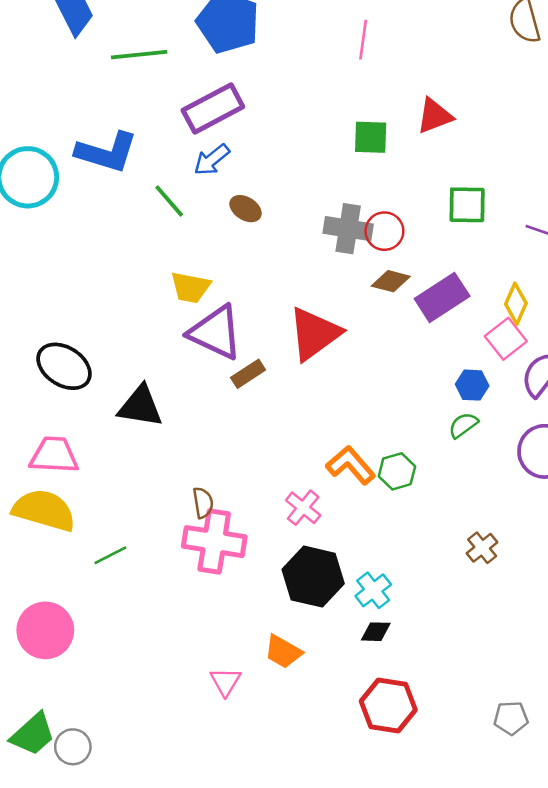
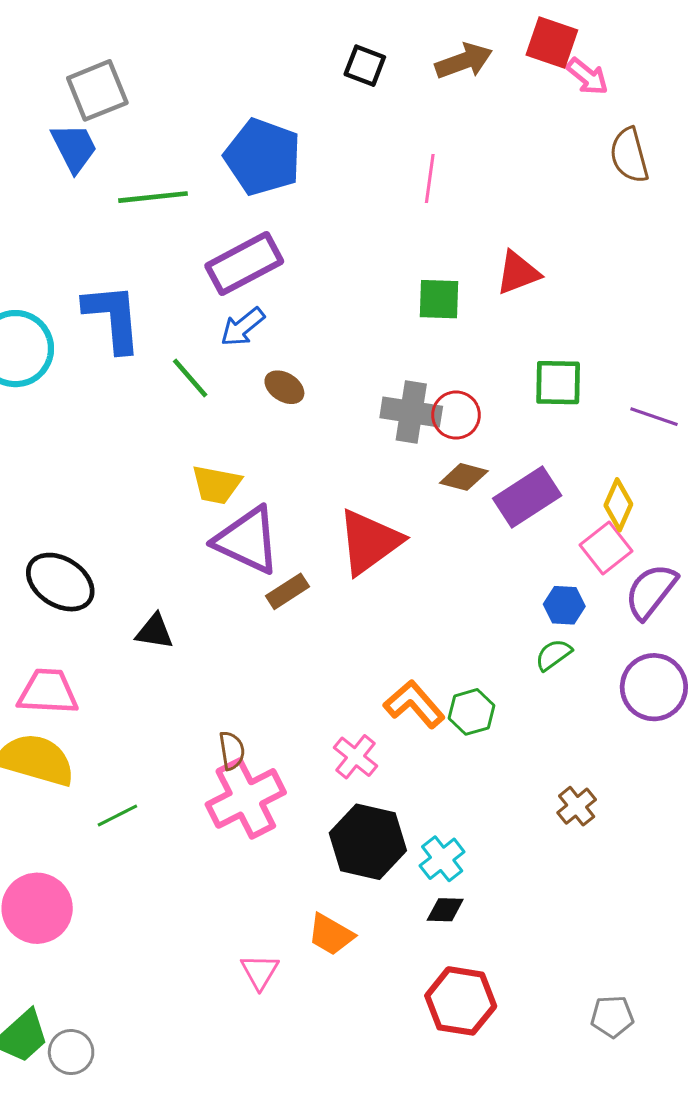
blue L-shape: (107, 152) -> (113, 318), turned -112
black triangle: (140, 406) -> (155, 631), size x0.7
pink cross: (214, 542) -> (246, 798), turned -36

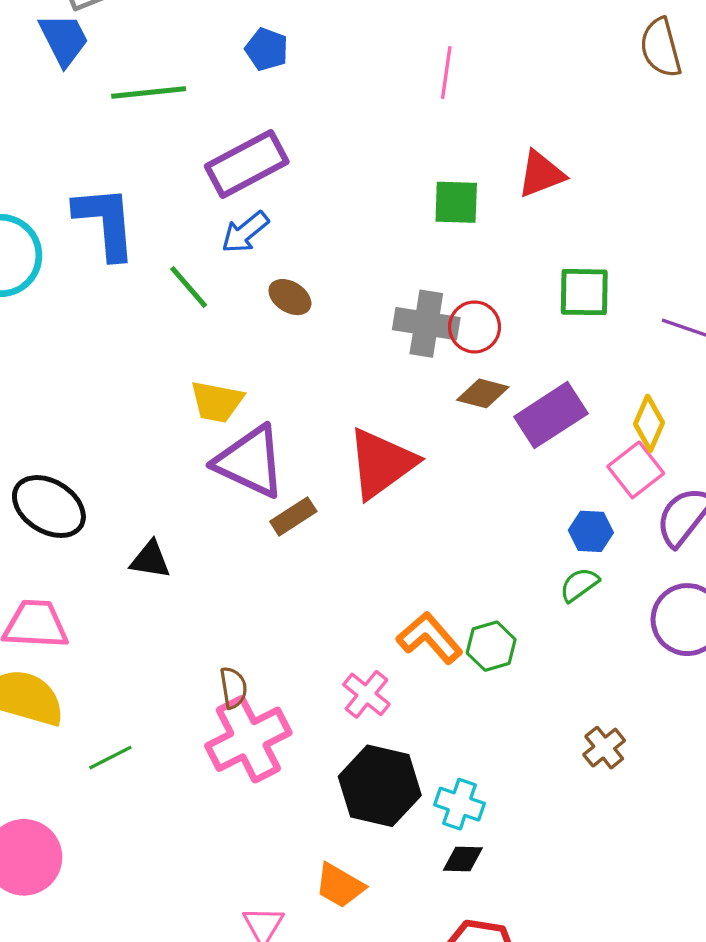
blue pentagon: (263, 157) -> (267, 49), size x0.5
cyan cross: (442, 859) -> (460, 804), turned -33

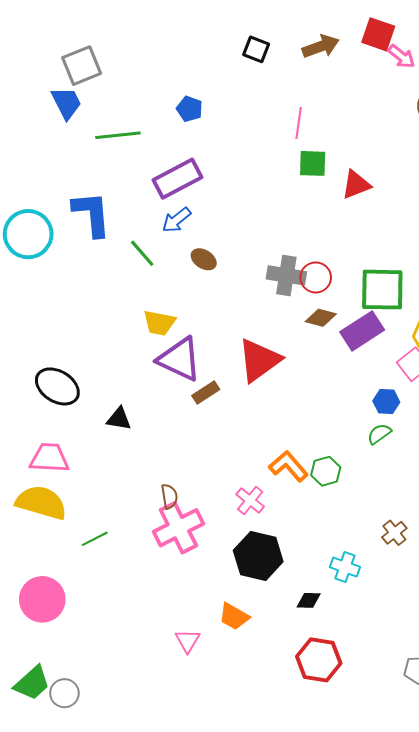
green square: (456, 202) -> (313, 163), moved
green square: (584, 292) -> (382, 290), moved, size x1.4
cyan cross: (460, 804) -> (345, 567), moved

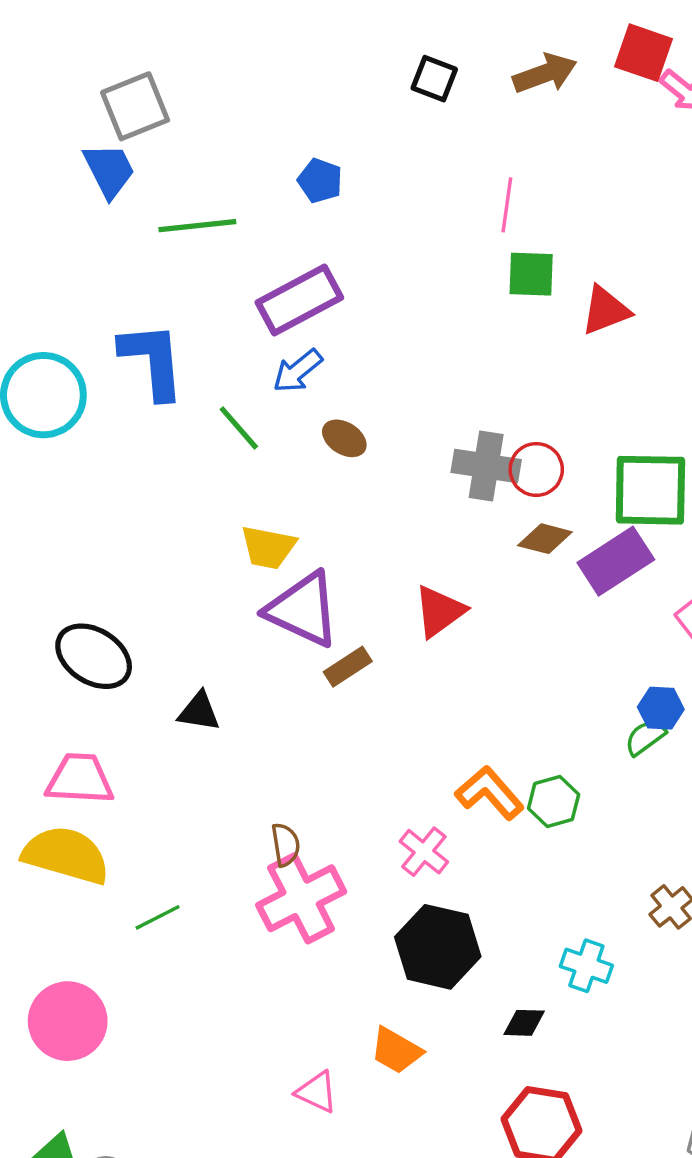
red triangle: (259, 360) -> (439, 611), size x0.7
blue hexagon: (386, 402) -> (661, 708), moved
pink triangle: (188, 641) -> (317, 1092), turned -36

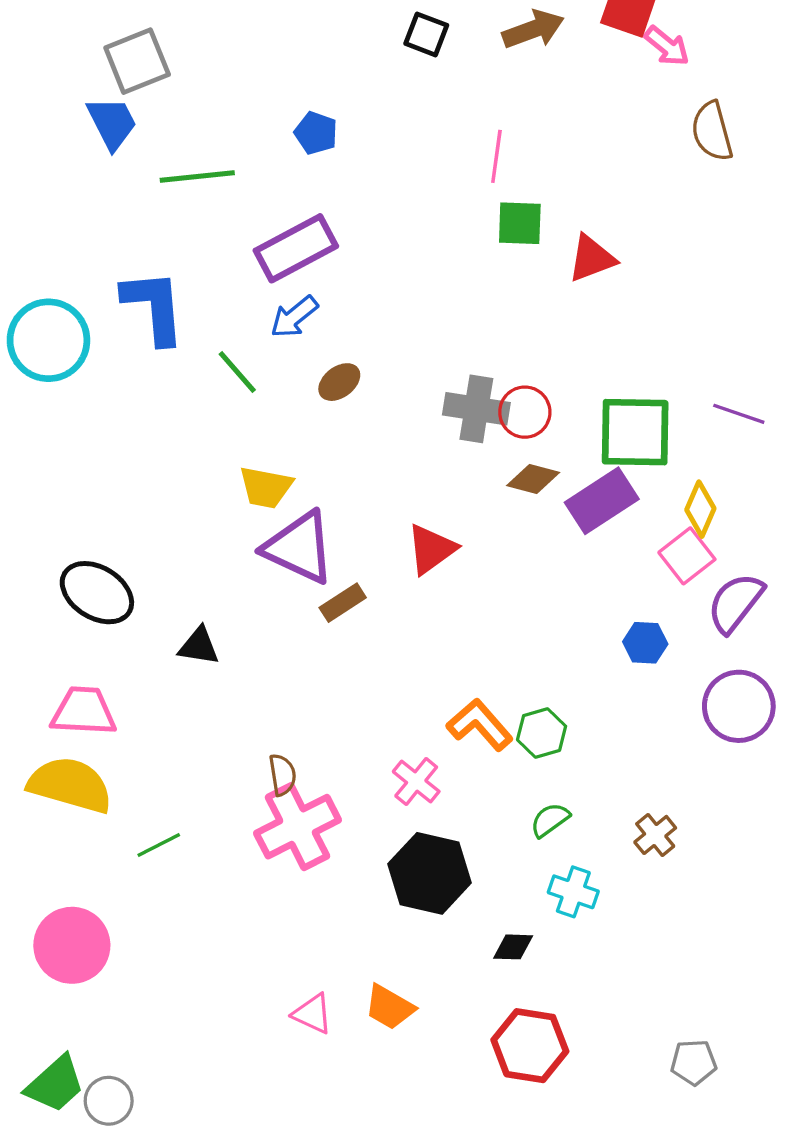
brown ellipse: (344, 438) -> (339, 382), turned -69
green semicircle: (645, 738) -> (550, 820), moved
orange trapezoid: (396, 1051) -> (389, 1007), moved

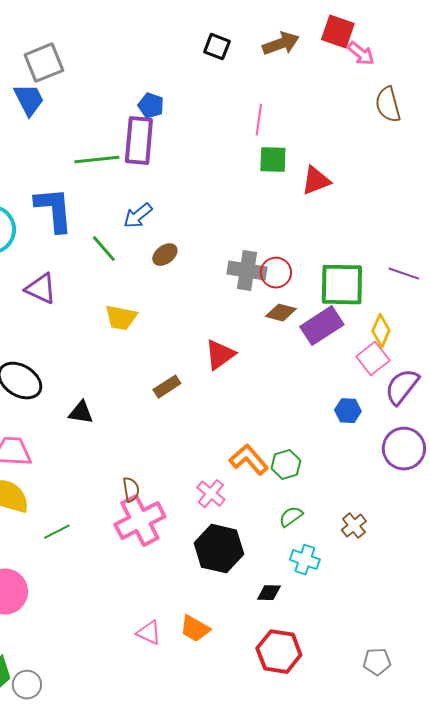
green line: (197, 176) -> (97, 160), moved
purple rectangle: (296, 248) -> (139, 141), moved, turned -57
purple triangle: (299, 548) -> (41, 289), moved, size x0.7

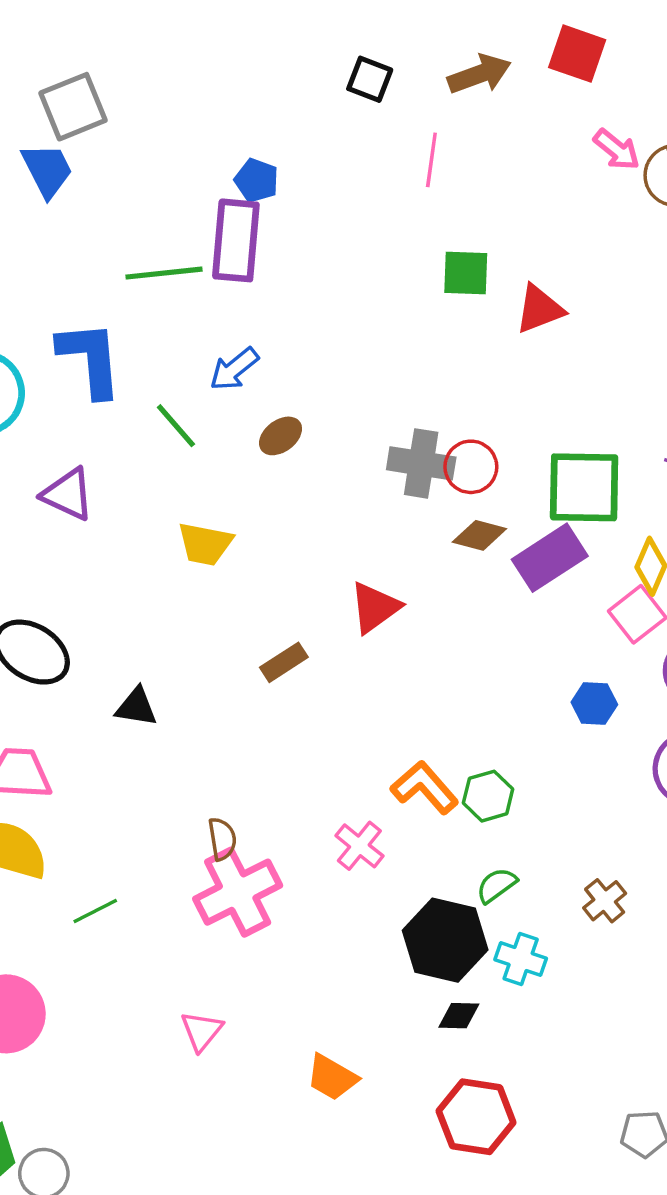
pink arrow: (361, 54) -> (617, 150), moved
pink line: (259, 120) -> (431, 160), moved
black hexagon: (219, 549) -> (445, 940), moved
pink triangle: (149, 633) -> (202, 1031), moved, turned 44

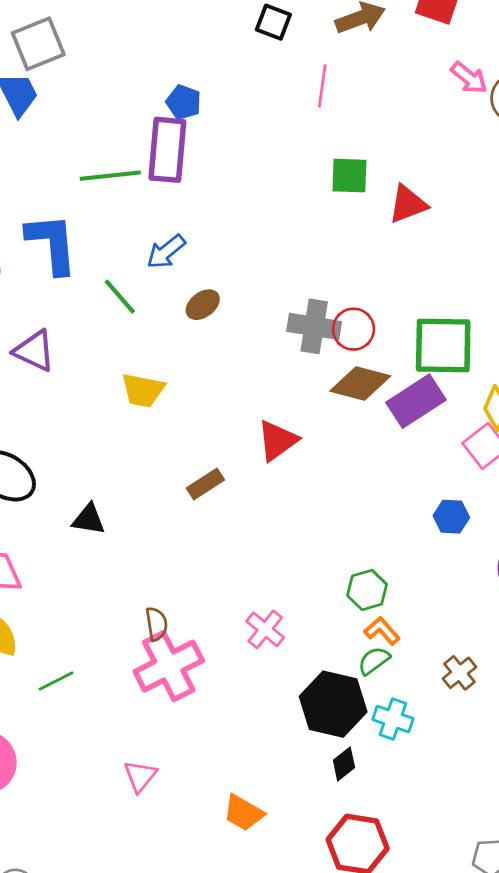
brown diamond: (479, 535) -> (360, 383), size x1.4
orange L-shape: (425, 788) -> (382, 631), moved, size x0.7
black diamond: (459, 1016) -> (344, 764), turned -40

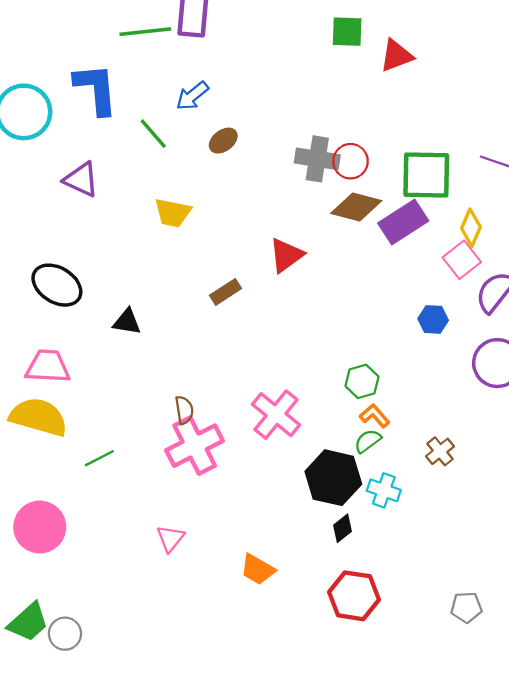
pink cross: (265, 629) -> (276, 415), size x1.5

